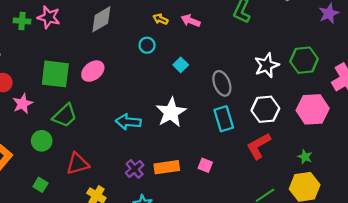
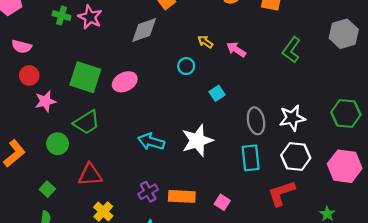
white star: (267, 65) -> (292, 118), moved

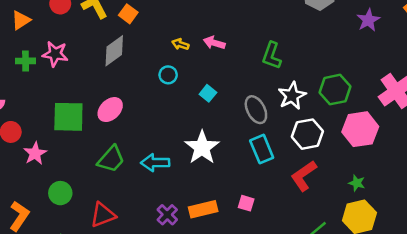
green L-shape: (291, 50) -> (272, 56), moved
green hexagon: (346, 113) -> (335, 90), moved
green trapezoid: (87, 122) -> (111, 159), moved

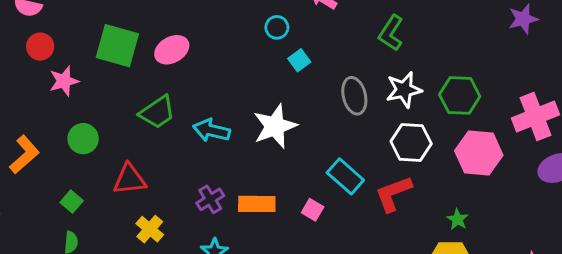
cyan circle: (168, 75) -> (277, 27), moved
cyan rectangle: (262, 149) -> (345, 176), moved, turned -40

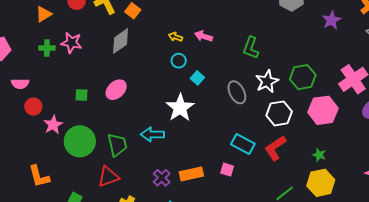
green square: (117, 46) -> (81, 95), size x0.5
green trapezoid: (157, 112) -> (117, 145), moved, turned -55
white star: (275, 126) -> (180, 108), moved
green circle: (83, 139) -> (80, 141), moved, size x1.6
orange L-shape: (24, 154) -> (39, 176), turned 130

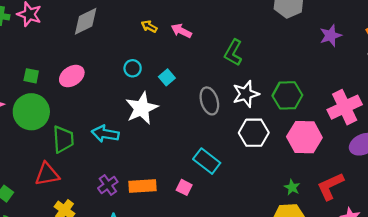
cyan circle: (179, 61) -> (133, 68), moved
green circle: (80, 141) -> (31, 112), moved
red L-shape: (275, 148) -> (330, 186), moved

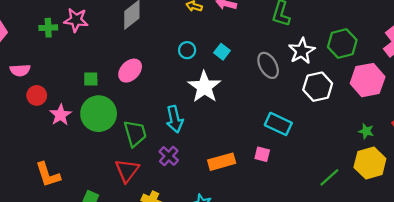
cyan arrow: (105, 134) -> (175, 119), turned -100
red triangle: (47, 174) -> (127, 171), turned -30
purple cross: (108, 185) -> (169, 156), moved

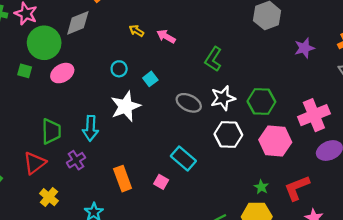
gray ellipse: (268, 65) -> (189, 103), turned -50
green circle: (99, 114) -> (44, 43), moved
orange rectangle: (222, 162) -> (123, 179), turned 70

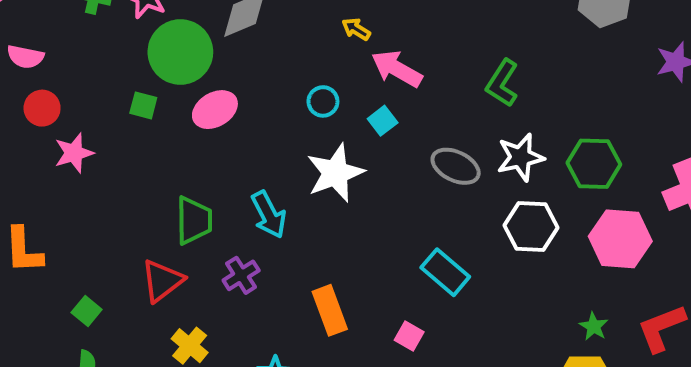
pink arrow: (166, 36) -> (397, 69), moved, size x1.4
cyan arrow: (91, 128) -> (269, 215), turned -30
pink square: (161, 182) -> (409, 336), moved

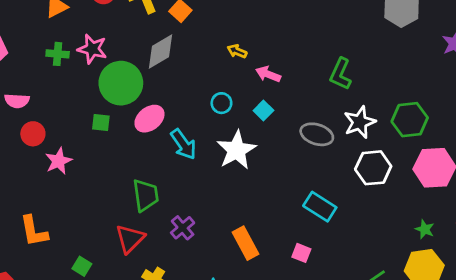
pink arrow: (397, 69) -> (268, 74), size x0.7
cyan arrow: (269, 215) -> (183, 144), moved

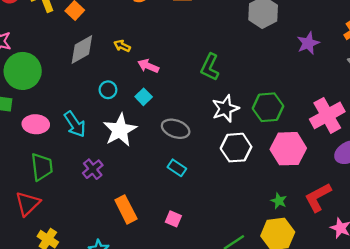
gray diamond: (160, 52) -> (82, 50), moved
pink ellipse: (149, 119) -> (36, 124), moved, turned 40
gray ellipse: (317, 134) -> (176, 129), moved
cyan rectangle: (320, 207) -> (177, 168), moved, size x0.7
purple cross: (183, 228) -> (93, 169), moved

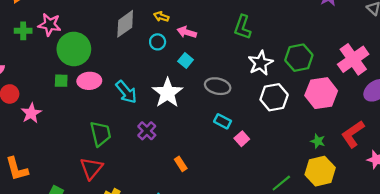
cyan circle: (108, 90) -> (158, 42), moved
pink ellipse: (36, 124) -> (89, 81), moved
orange rectangle: (126, 209) -> (181, 164), size x0.6
pink square: (173, 219) -> (242, 139), moved, turned 32

